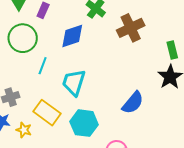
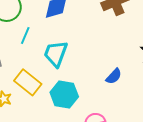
blue semicircle: (133, 103) -> (114, 76), size x0.7

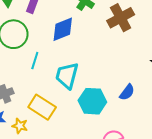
cyan hexagon: (64, 95) -> (92, 101), moved

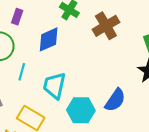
blue semicircle: (127, 92) -> (115, 100), size x1.4

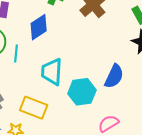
cyan line: (22, 72) -> (16, 54), moved

